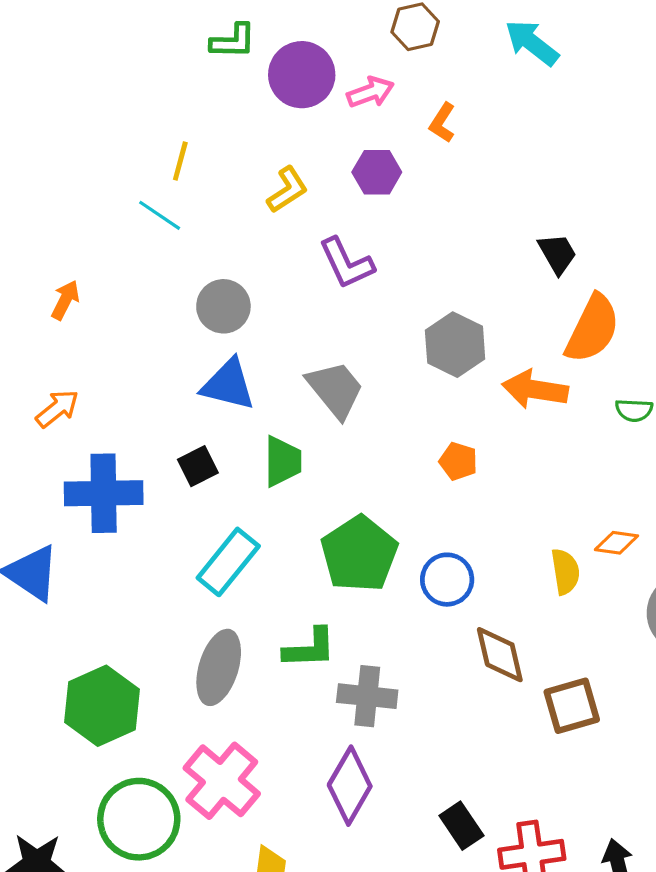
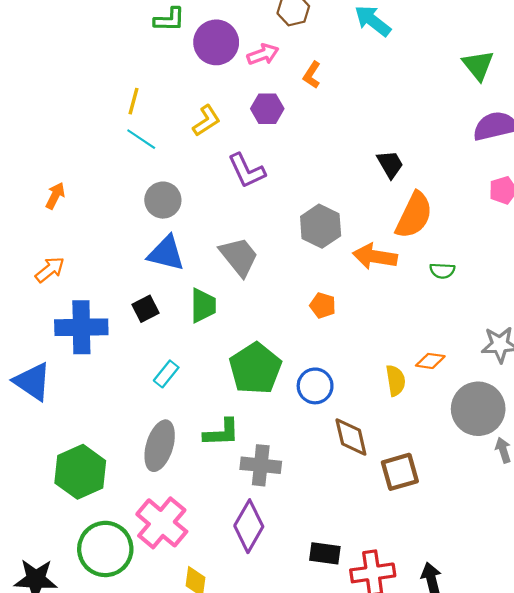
cyan line: (160, 215) -> (141, 139), moved
cyan rectangle: (228, 562) -> (166, 374), size x0.6
black rectangle: (461, 826) -> (325, 553), turned -48

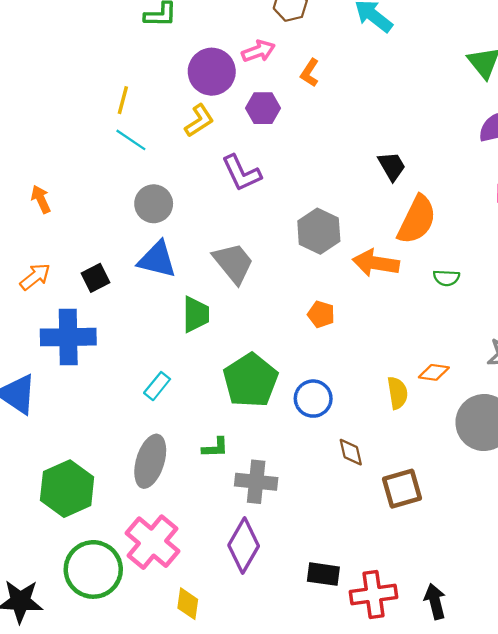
purple circle: (216, 42) -> (212, 72), moved
orange arrow: (55, 196) -> (41, 199), turned -52
black square: (145, 309) -> (96, 278), moved
green L-shape: (222, 433) -> (215, 448), size x0.7
brown diamond: (351, 437) -> (351, 452), size x0.7

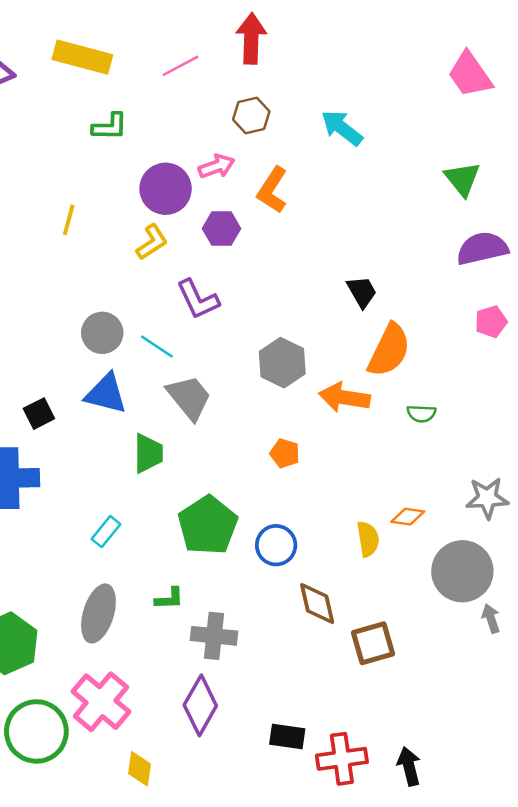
orange L-shape: (310, 73) -> (272, 190), size x1.5
cyan line: (131, 140) -> (157, 346), moved
brown diamond: (351, 452) -> (317, 604), size x1.4

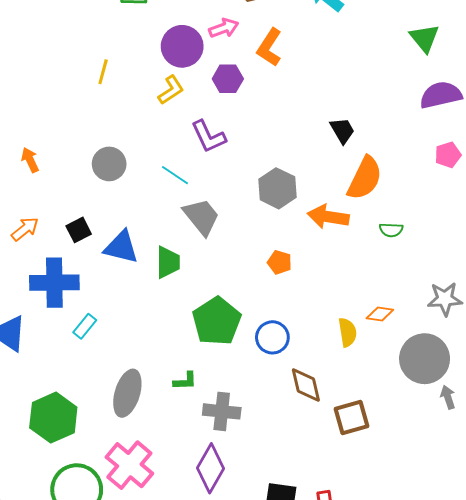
gray circle: (102, 333) -> (109, 164), moved
blue triangle: (106, 394) -> (121, 247), moved
cyan rectangle: (106, 532) -> (85, 326), moved

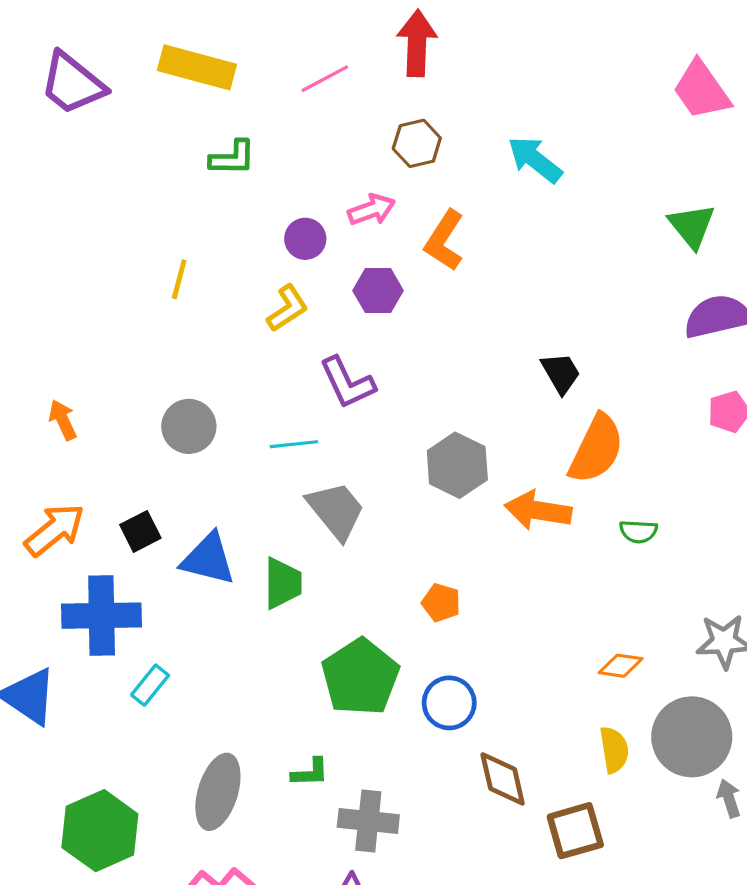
purple circle: (182, 46) -> (305, 239), size x0.6
cyan line: (175, 175) -> (294, 444), turned -40
orange arrow: (25, 229) -> (55, 530), size x1.4
orange pentagon: (280, 262) -> (441, 603), moved
yellow semicircle: (347, 332) -> (614, 750), moved

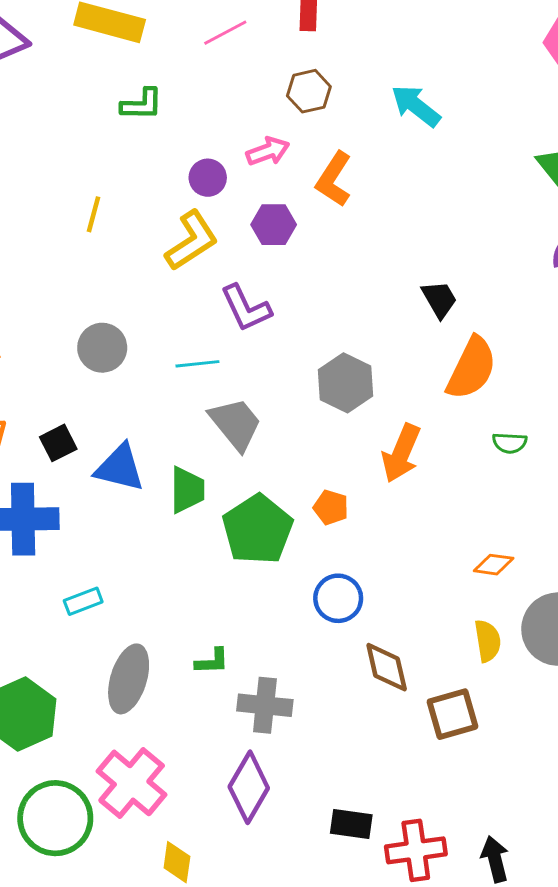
yellow L-shape: (287, 308) -> (192, 241), size x1.4
orange arrow: (538, 510) -> (401, 453), moved, turned -76
green pentagon: (360, 677) -> (258, 529), moved
cyan rectangle: (150, 685) -> (83, 601), moved, turned 30

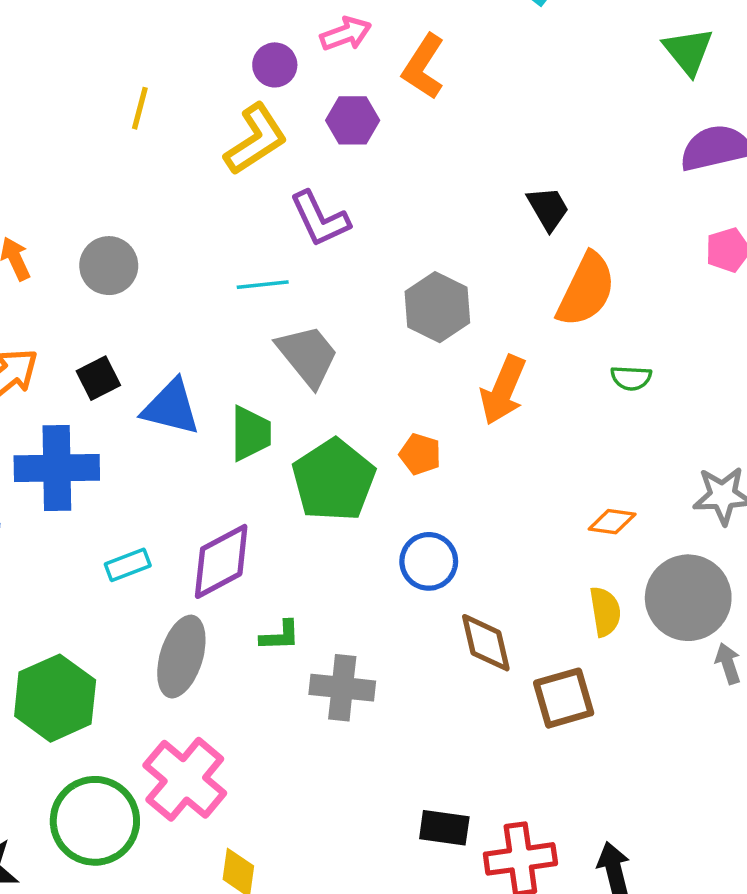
gray circle: (102, 348) -> (109, 266), moved
purple diamond: (249, 787) -> (221, 561), moved, turned 32

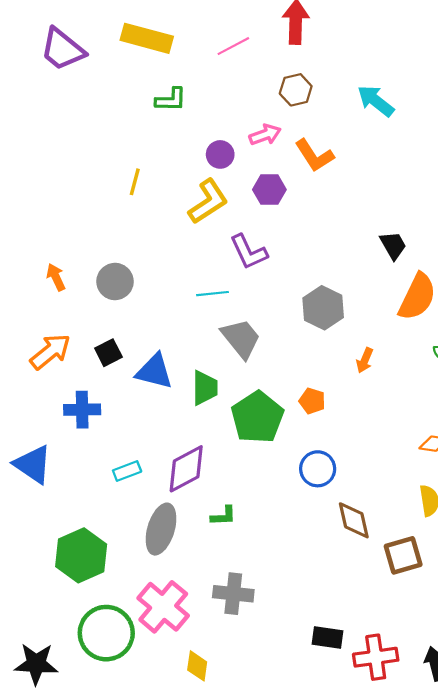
orange L-shape: (424, 67) -> (314, 156), turned -66
orange arrow: (503, 390) -> (365, 360), size x0.6
blue cross: (57, 468) -> (82, 410), size x0.7
gray cross: (342, 688) -> (233, 594), moved

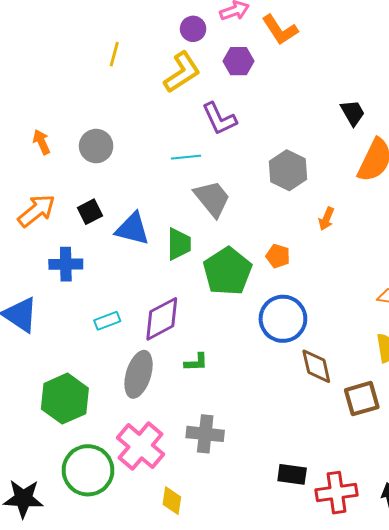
blue circle: (318, 469) -> (283, 319), size x1.4

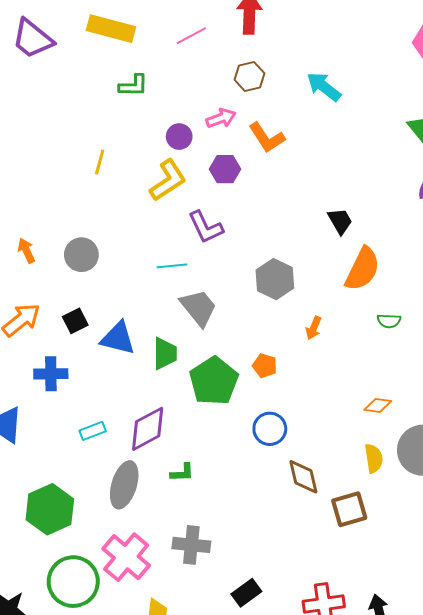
blue circle: (283, 319) -> (270, 429), size x0.7
black rectangle: (292, 474) -> (246, 593), moved, turned -44

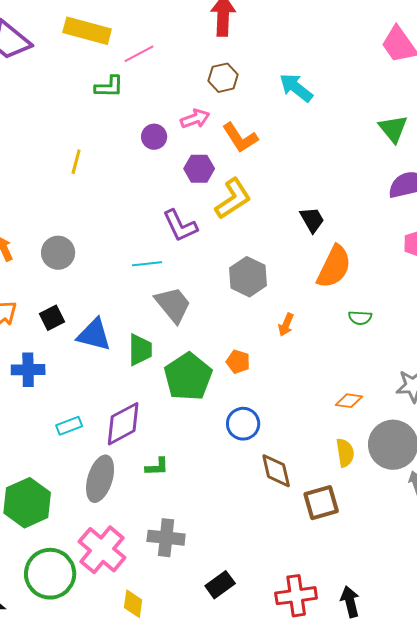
pink line: (191, 36) -> (139, 54), moved
yellow L-shape: (168, 180) -> (233, 199), moved

